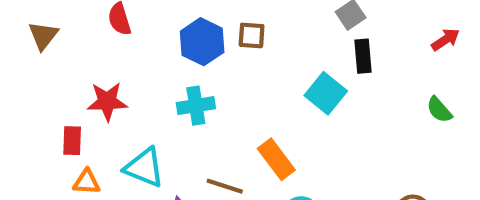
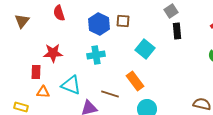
cyan square: (326, 93) -> (145, 49), moved

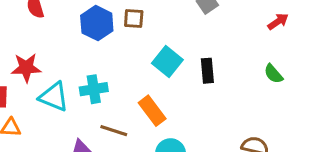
black rectangle: (177, 31) -> (207, 71), moved
cyan cross: (96, 55) -> (94, 89), moved
cyan triangle: (71, 85) -> (54, 97), moved

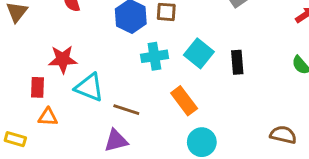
cyan cross: (94, 89) -> (154, 56), moved
brown line: (114, 131) -> (126, 110), moved

